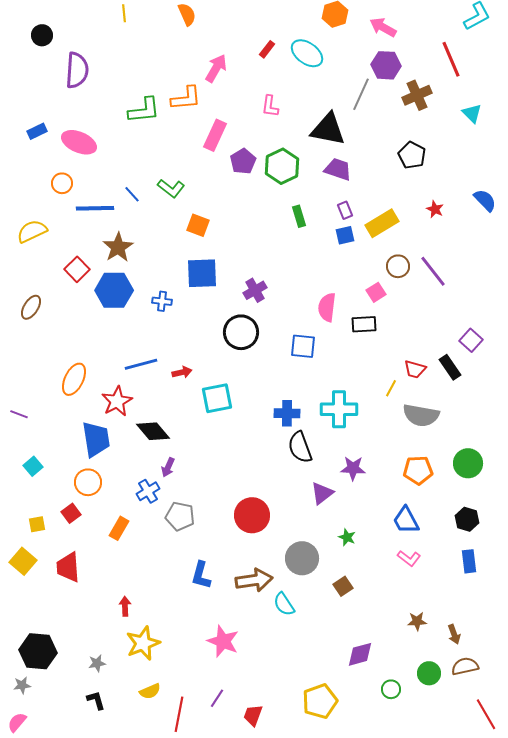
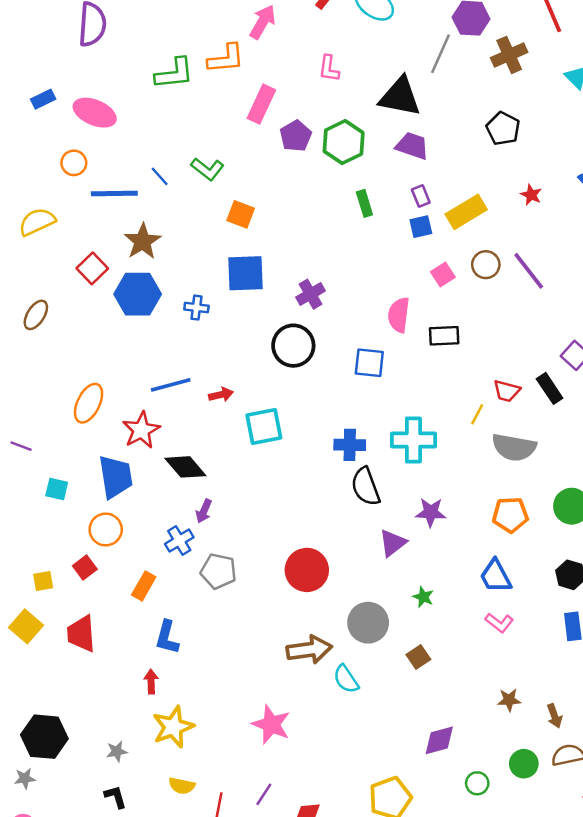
pink square: (376, 292) -> (443, 274), moved
cyan square: (33, 466) -> (57, 489), moved, turned -36
blue L-shape: (201, 575) -> (167, 637), moved
yellow semicircle: (150, 691) -> (182, 786), turned 35

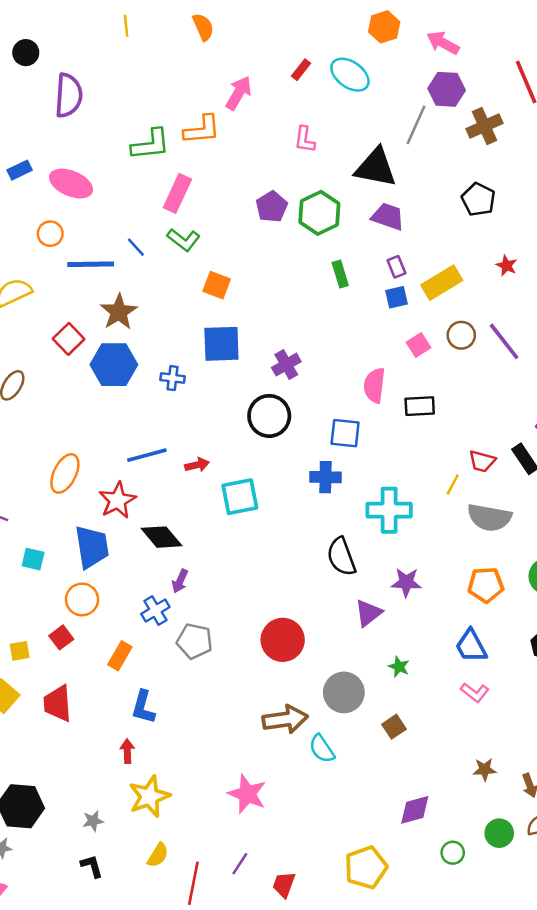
pink rectangle: (261, 104) -> (177, 193), moved
blue cross: (350, 445) -> (325, 477), moved
yellow semicircle: (182, 786) -> (158, 855), turned -70

